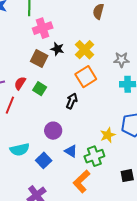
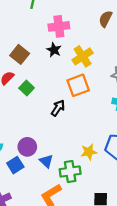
pink cross: (43, 28) -> (59, 26), moved
brown square: (39, 59) -> (20, 54), moved
purple circle: (53, 131) -> (27, 147), moved

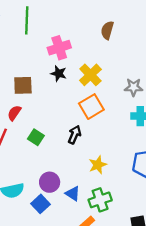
brown square: (20, 54) -> (23, 85), turned -30
green square: (27, 88) -> (36, 137), moved
yellow star: (89, 152) -> (98, 165), moved

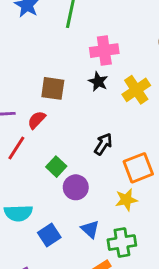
orange square: (91, 107) -> (138, 168), moved
black arrow: (75, 135) -> (103, 144), moved
green square: (36, 137) -> (56, 167), moved
purple circle: (50, 182) -> (76, 187), moved

